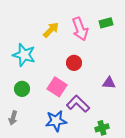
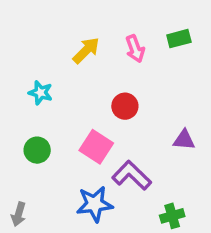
pink arrow: (80, 29) -> (135, 49), size x0.7
cyan star: (24, 55) -> (40, 93), size x0.6
gray arrow: (13, 118) -> (19, 214), moved

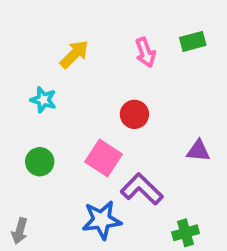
yellow arrow: (86, 50) -> (74, 54), moved

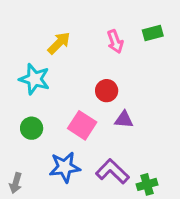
cyan star: (43, 100) -> (34, 79), size x1.5
purple triangle: (198, 151) -> (124, 120), moved
purple L-shape: (142, 189) -> (112, 171), moved
blue star: (102, 220) -> (65, 167), moved

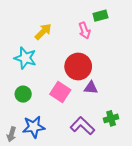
green rectangle: (153, 33) -> (100, 16), moved
red circle: (107, 91) -> (78, 67), size x1.6
blue star: (65, 167) -> (34, 127), moved
green cross: (147, 184) -> (111, 118), moved

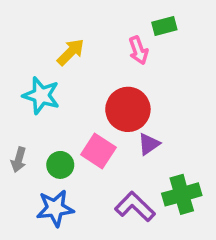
purple triangle: (91, 88) -> (149, 144), turned -40
green circle: (23, 94) -> (60, 165), moved
green cross: (111, 118) -> (182, 194), size x1.5
gray arrow: (11, 134) -> (19, 160), moved

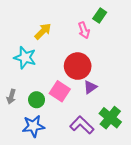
green rectangle: (164, 26) -> (100, 15), turned -40
green cross: (182, 194) -> (110, 118), turned -35

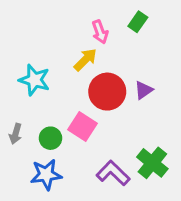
pink arrow: (84, 30) -> (100, 32), moved
yellow arrow: (43, 31) -> (85, 60), moved
purple triangle: (90, 87) -> (144, 90), moved

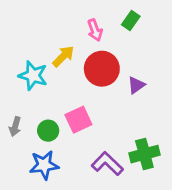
yellow arrow: (85, 60) -> (63, 56), moved
red circle: (107, 92) -> (102, 69), moved
pink square: (82, 127) -> (78, 120), turned 32
green cross: (152, 163) -> (144, 154), turned 36

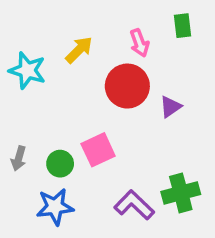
green rectangle: (131, 20) -> (183, 26), moved, turned -42
pink arrow: (95, 30) -> (139, 43), moved
yellow arrow: (63, 56) -> (79, 50), moved
cyan star: (33, 76) -> (27, 70), moved

